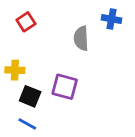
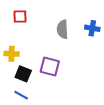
blue cross: (112, 19) -> (92, 28), moved
red square: (26, 22) -> (20, 17), turned 32

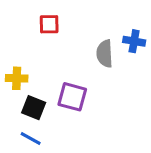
red square: (20, 17) -> (49, 24), moved
gray semicircle: (63, 29) -> (105, 54), moved

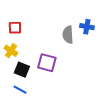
red square: (49, 24) -> (15, 28), moved
yellow cross: (17, 78) -> (11, 51), turned 32

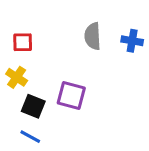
gray semicircle: (68, 35) -> (93, 36), moved

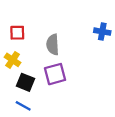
gray semicircle: (93, 36) -> (53, 45), moved
purple square: (71, 96) -> (55, 74), turned -30

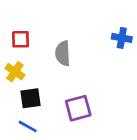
purple square: (55, 74) -> (78, 108), moved
black square: (26, 82) -> (30, 98), turned -30

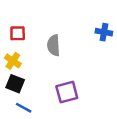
black square: (30, 98) -> (15, 84), moved, turned 30

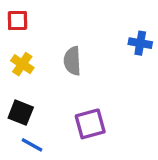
red square: (18, 33) -> (17, 21), moved
yellow cross: (13, 61) -> (22, 64), moved

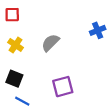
blue cross: (140, 43) -> (98, 30), turned -32
gray semicircle: (72, 61) -> (50, 43), turned 48

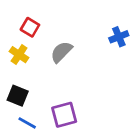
red square: (12, 15) -> (30, 27), moved, turned 32
purple square: (63, 87) -> (64, 115), moved

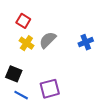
blue cross: (119, 37) -> (86, 42), moved
yellow cross: (19, 55) -> (26, 43), moved

